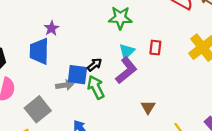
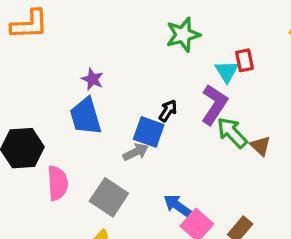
cyan triangle: (127, 51) -> (227, 71), moved
blue square: (77, 75) -> (149, 132), turned 30
green arrow: (96, 87) -> (232, 133), moved

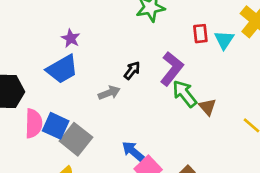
cyan triangle: (227, 71) -> (224, 40), moved
blue trapezoid: (86, 116) -> (62, 69), turned -108
blue square: (149, 132) -> (56, 126), moved
gray arrow: (136, 152) -> (109, 93), moved

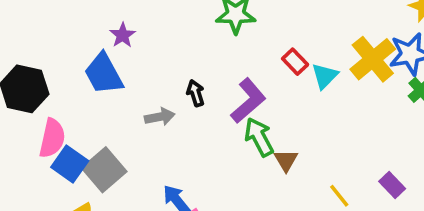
red rectangle: (200, 34) -> (295, 62), turned -48
blue trapezoid: (62, 69) -> (104, 74), turned 80
black arrow: (132, 70) -> (196, 93), turned -66
blue square: (56, 126) -> (70, 164), moved

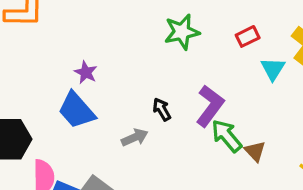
red rectangle: (295, 62) -> (248, 36), moved, turned -60

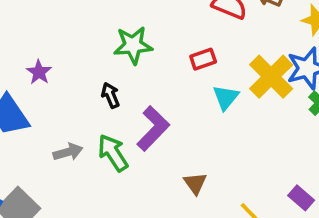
purple star: (86, 72) -> (39, 72), moved
black arrow: (162, 109) -> (110, 95), moved
green arrow: (227, 136) -> (113, 153), moved

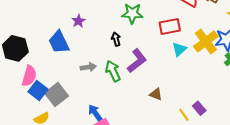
red rectangle: (203, 59) -> (170, 27), size x1.5
brown triangle: (195, 183) -> (156, 94), turned -40
purple rectangle: (301, 198) -> (199, 108), moved

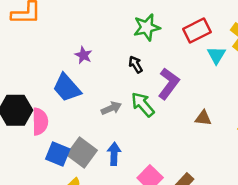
pink semicircle: (29, 76) -> (40, 122), moved
blue arrow: (95, 113) -> (114, 154), moved, turned 54

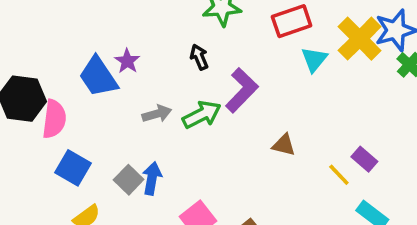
purple star: (83, 55) -> (127, 61), moved
green arrow: (143, 105) -> (202, 115), turned 96
gray square: (82, 152) -> (129, 180), moved, size x0.7

